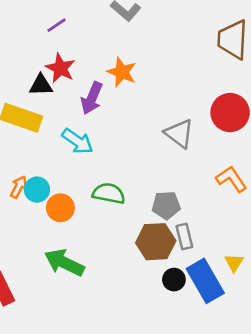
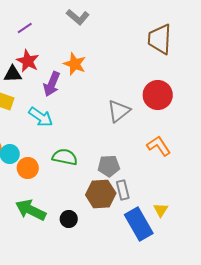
gray triangle: (179, 133) -> (119, 111), turned 45
black circle: (174, 280) -> (69, 219), moved

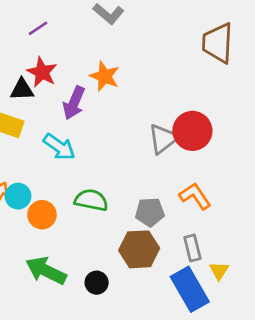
red circle: (158, 95) -> (192, 131), moved
orange L-shape: (159, 146) -> (195, 196), moved
gray rectangle: (123, 190) -> (192, 248), moved

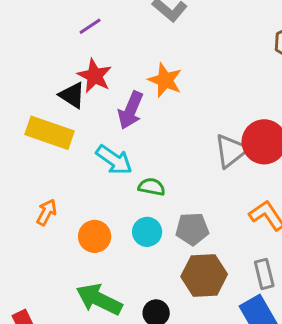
black triangle: (22, 90) -> (72, 95), turned 35
cyan circle: (18, 196) -> (147, 232), moved
green semicircle: (91, 200) -> (152, 187), moved, size x0.7
gray pentagon: (150, 212) -> (192, 229), moved

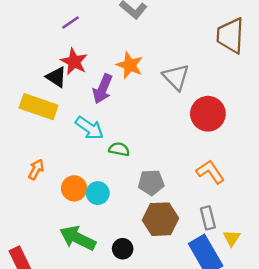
gray triangle: (231, 151) -> (176, 77), moved, turned -36
cyan circle: (147, 232) -> (98, 193), moved

